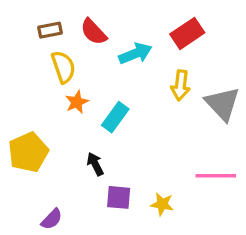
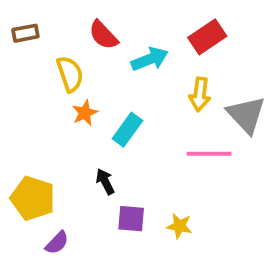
brown rectangle: (50, 30) -> (25, 33), moved
yellow pentagon: (28, 152) -> (33, 198), moved, turned -30
pink line: (216, 176) -> (209, 154), moved

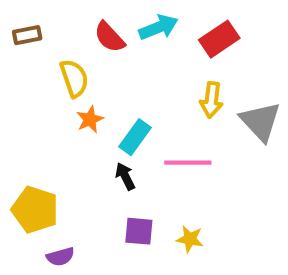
cyan arrow: (150, 59) -> (158, 27), moved
pink line: (209, 154) -> (188, 163), moved
black arrow: (105, 182) -> (125, 176), moved
purple semicircle: (57, 243) -> (60, 257), turned 30

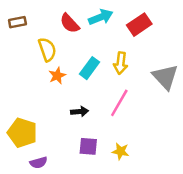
yellow arrow: (211, 100) -> (121, 63), moved
cyan rectangle: (135, 137) -> (89, 68), moved
pink line: (188, 163) -> (119, 103), turned -60
black arrow: (125, 176) -> (80, 112), turned 112

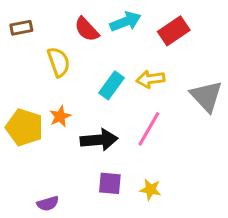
yellow arrow: (121, 63) -> (150, 79), turned 75
orange star: (57, 76) -> (60, 116), moved
black arrow: (80, 112) -> (99, 140), size x1.6
yellow pentagon: (22, 133) -> (24, 127), moved

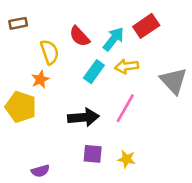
cyan arrow: (125, 22) -> (113, 39), moved, turned -30
red semicircle: (87, 29) -> (80, 36), moved
orange star: (60, 116) -> (40, 79), moved

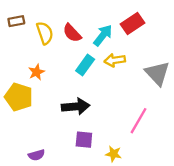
yellow semicircle: (49, 52) -> (45, 33), moved
pink line: (125, 108) -> (138, 121), moved
yellow star: (127, 159) -> (114, 154), moved

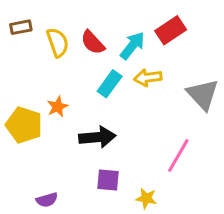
orange star: (36, 72) -> (58, 107), moved

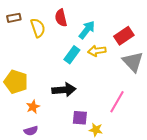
red rectangle: (171, 30) -> (124, 36), moved
red semicircle: (93, 42) -> (61, 18), moved, turned 30
orange star: (58, 107) -> (33, 107), moved
purple square: (108, 180) -> (80, 118), moved

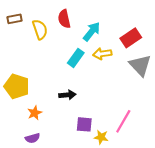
black arrow: (64, 90) -> (67, 95), size x0.7
pink line: (117, 102) -> (123, 121), moved

